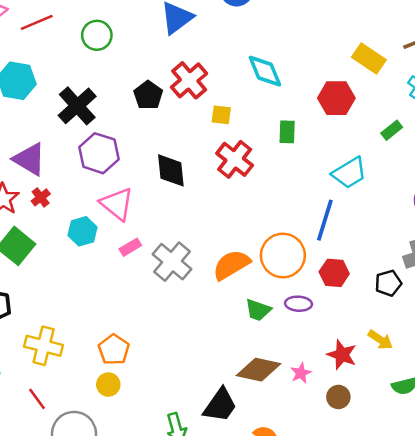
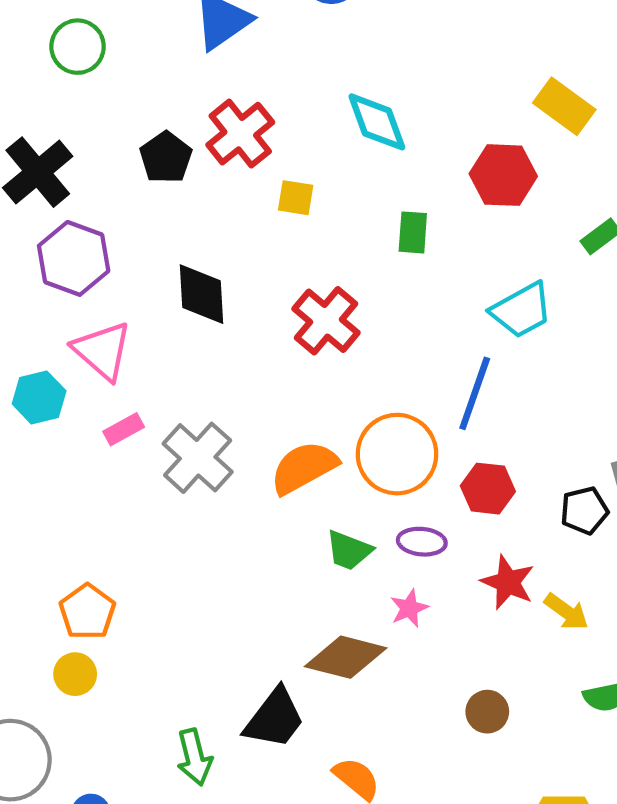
red cross: (235, 159) -> (326, 321), moved
red star: (342, 355) -> (508, 582), moved
pink star: (301, 373) -> (409, 608), moved

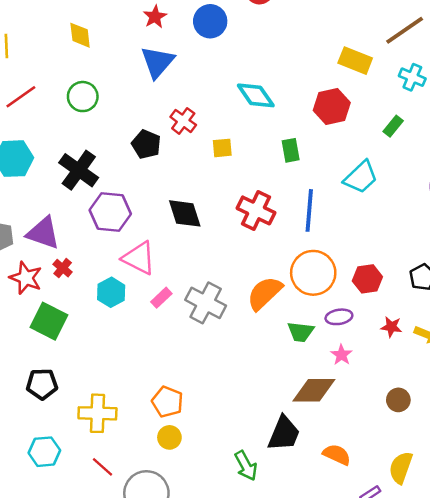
red cross: (240, 134) -> (183, 121), size x0.7
blue line: (475, 393) -> (309, 210), moved
red star: (508, 582) -> (391, 327), size x0.7

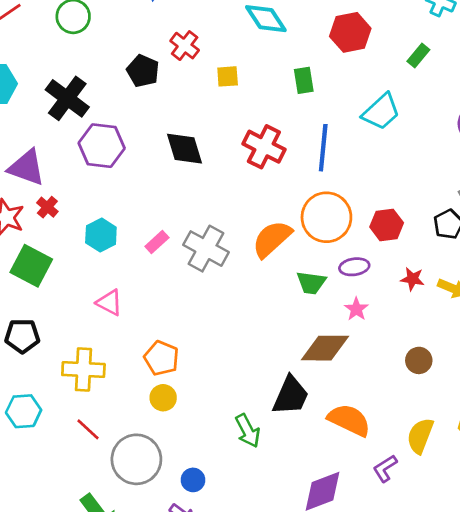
pink triangle: (139, 258) -> (109, 303), moved, size x0.7
orange semicircle: (337, 455) -> (349, 420), size x1.4

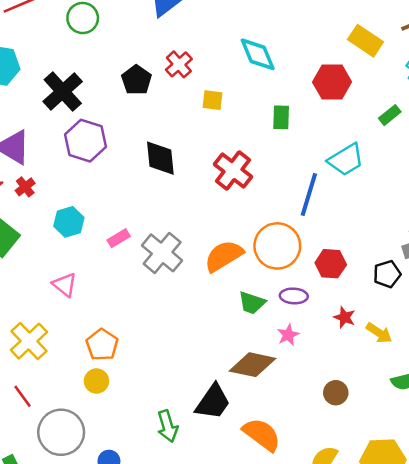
blue line: (323, 148) -> (309, 194), moved
yellow cross: (83, 370) -> (29, 341), turned 33

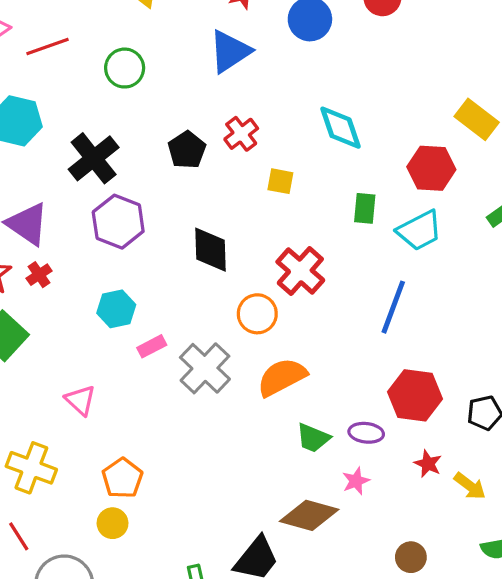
cyan trapezoid: (346, 160) -> (419, 230), moved
cyan hexagon: (69, 222) -> (116, 309), moved
orange circle: (277, 246) -> (257, 314), moved, size x0.7
red hexagon: (331, 264) -> (415, 395), size x1.4
yellow cross: (29, 341) -> (31, 468), turned -30

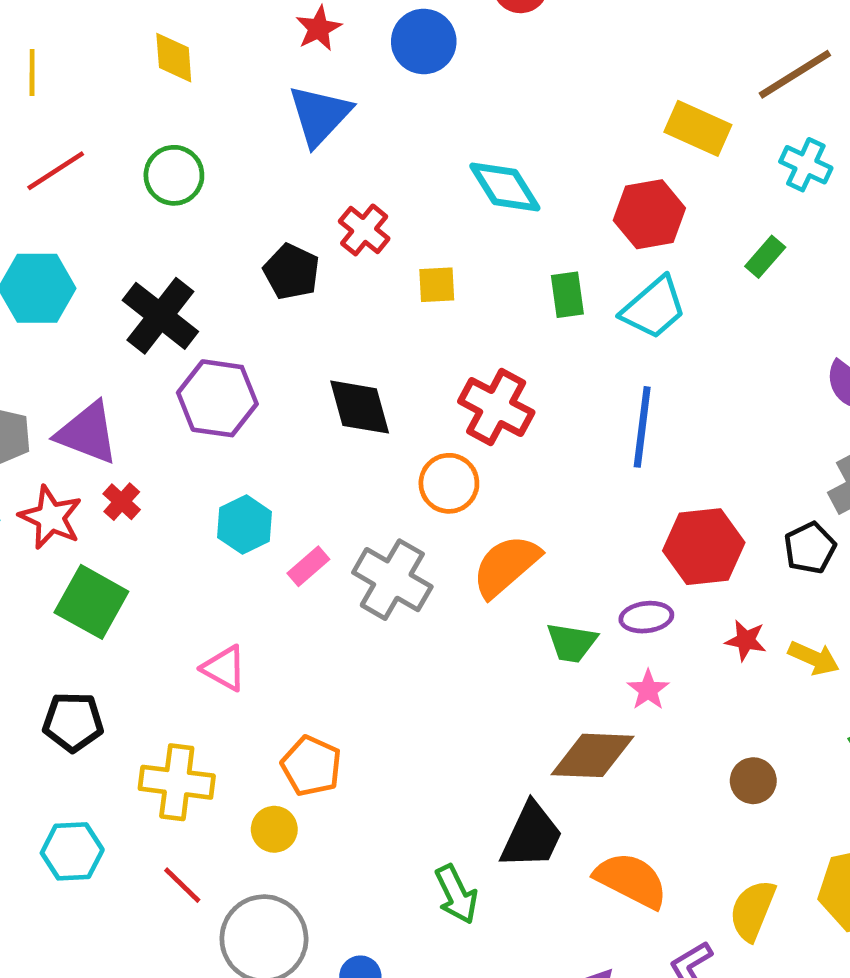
yellow circle: (113, 523) -> (274, 829), moved

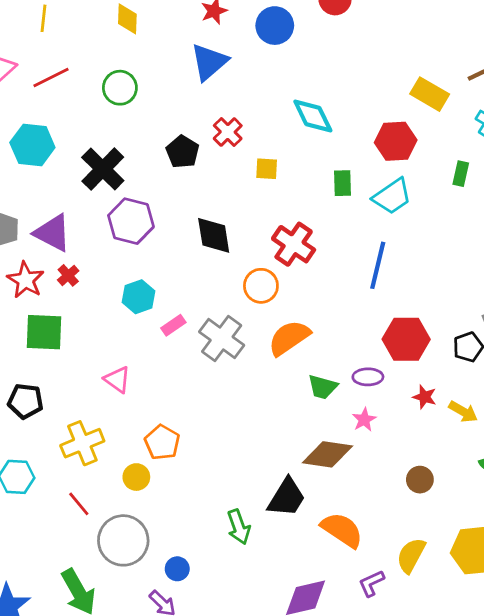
green rectangle: (765, 257) -> (461, 174), turned -35
green square: (91, 602) -> (44, 332), turned -33
yellow cross: (177, 782) -> (82, 443), turned -36

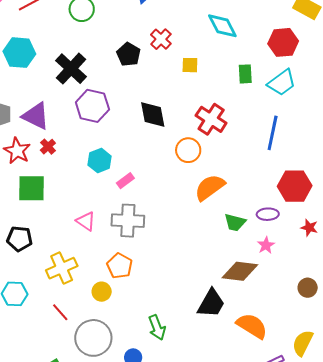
gray cross: (222, 339) -> (128, 221), moved, turned -32
green arrow: (239, 527) -> (157, 328), moved

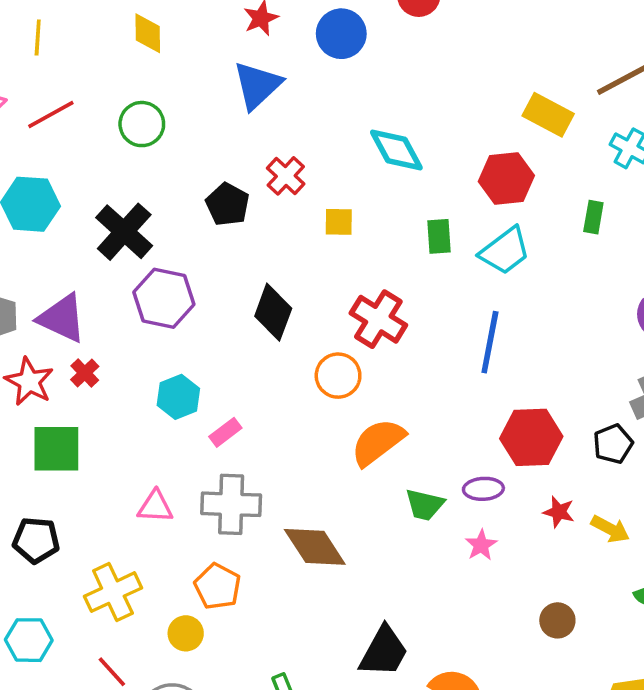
black diamond: (153, 115) -> (273, 312), turned 32
pink triangle: (86, 221) -> (155, 507), turned -30
brown diamond: (240, 271) -> (315, 547), moved, turned 51

